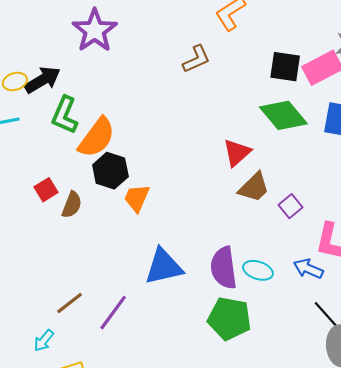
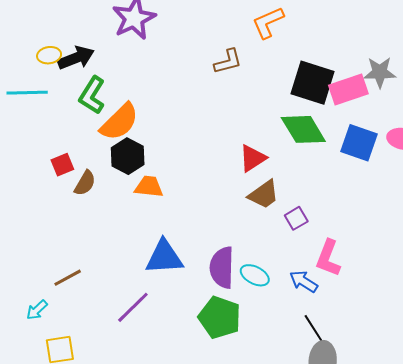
black square: (285, 67) -> (312, 83), size x1.4
orange trapezoid: (137, 198) -> (149, 187), turned 64
purple line: (113, 313) -> (133, 307), moved

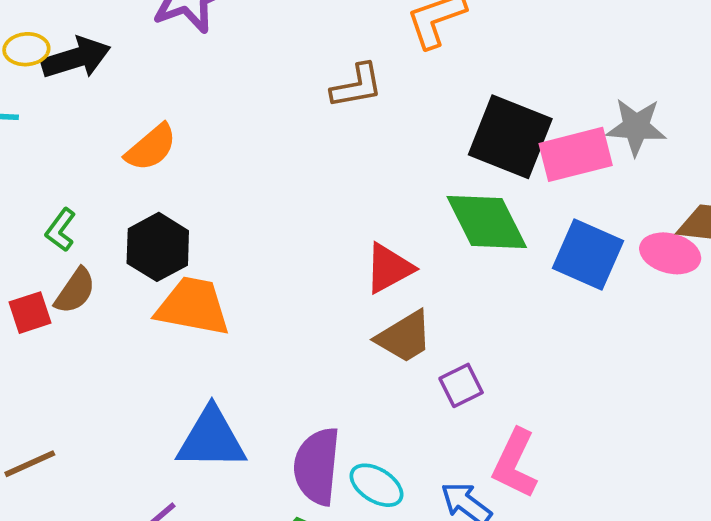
green L-shape: (92, 95) -> (61, 230), moved, size x0.6
orange semicircle: (119, 122) -> (151, 147), moved, size x0.7
red square: (62, 165) -> (30, 313), moved
orange trapezoid: (149, 187) -> (193, 306), size x1.4

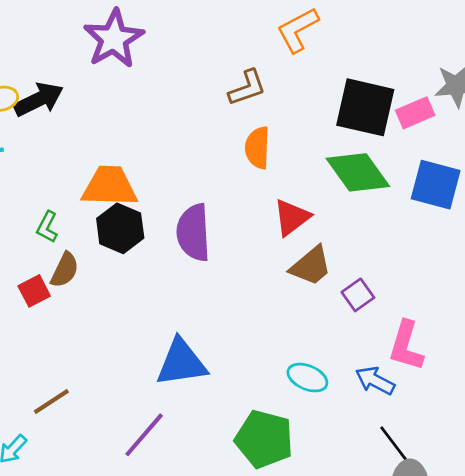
orange semicircle: (151, 147) -> (257, 148), moved, turned 141
pink rectangle: (576, 154) -> (415, 113), size x0.7
orange trapezoid: (193, 306) -> (110, 186), moved
purple semicircle: (317, 466) -> (193, 233), moved

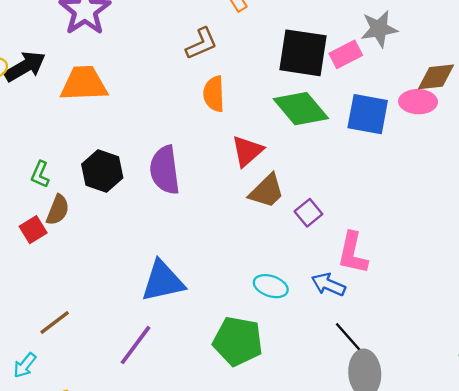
orange trapezoid: (110, 186) -> (84, 84), moved

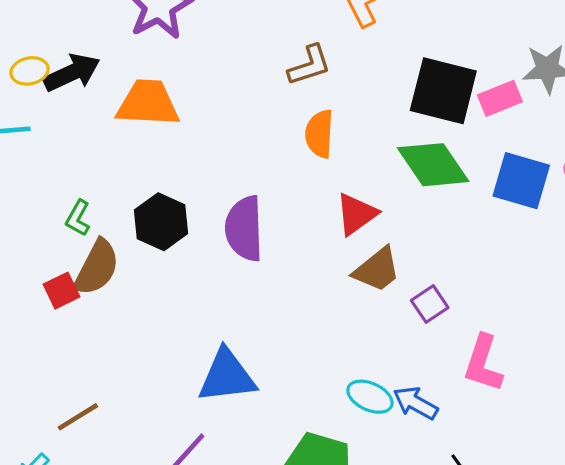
brown semicircle: (58, 210) -> (97, 268), size x1.4
blue arrow: (328, 285) -> (416, 403), moved

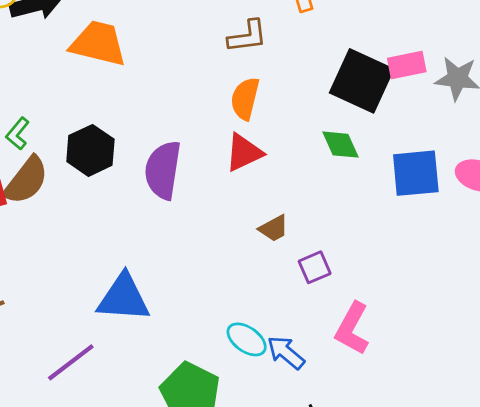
pink rectangle: (500, 98) -> (407, 65), moved
green diamond: (433, 165) -> (340, 145), size x0.6
blue square: (521, 181) -> (416, 173), turned -32
red triangle: (356, 214) -> (244, 153), moved
brown trapezoid: (377, 270) -> (274, 228), size x0.7

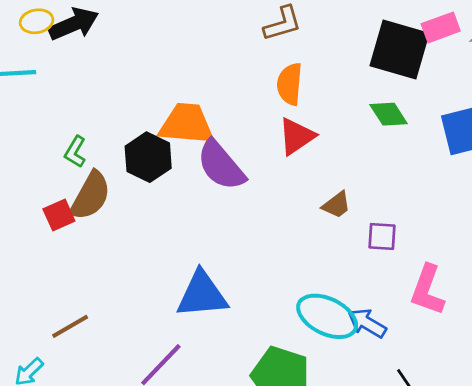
orange trapezoid: (98, 43) -> (187, 124), moved
purple semicircle: (163, 170) -> (221, 165), turned -40
purple square: (315, 267) -> (382, 236), turned 36
cyan ellipse: (247, 339) -> (327, 316), size x1.5

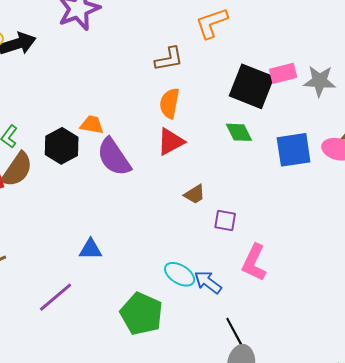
orange trapezoid: (187, 124) -> (92, 125), size x0.6
blue triangle: (202, 295) -> (91, 249), size x0.6
cyan ellipse: (327, 316) -> (180, 274), size x0.7

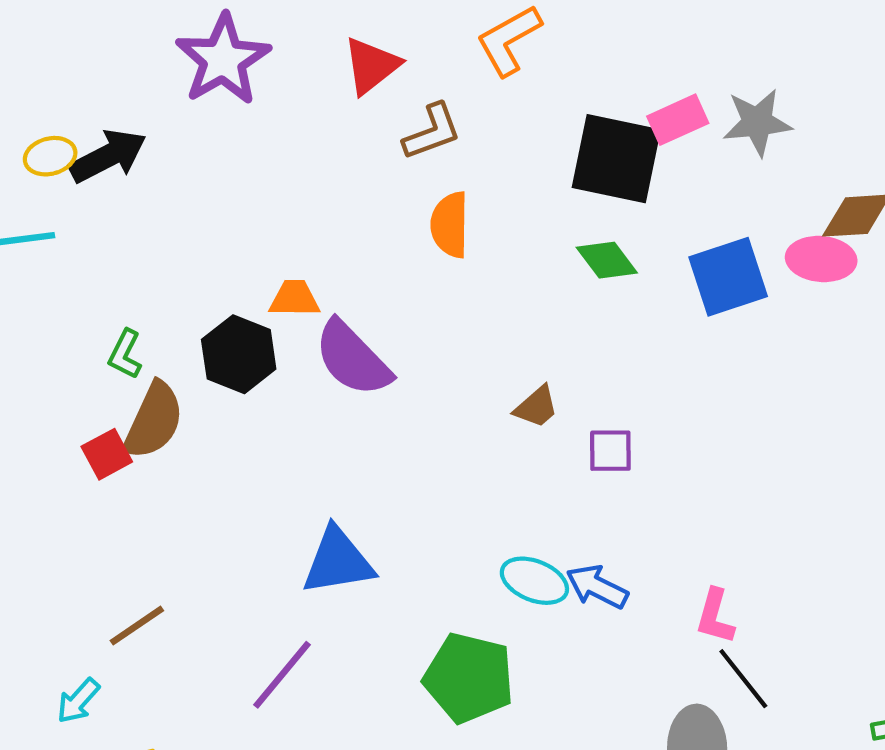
red triangle: (171, 142) -> (371, 66), moved
blue triangle: (91, 249) -> (338, 561), size x1.5
pink L-shape: (254, 263) -> (715, 616), moved, size x0.7
black line: (235, 333) -> (743, 679), moved

